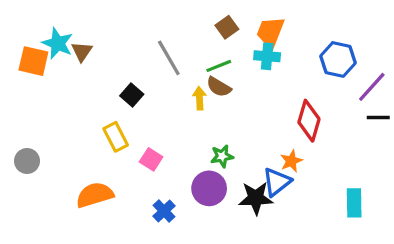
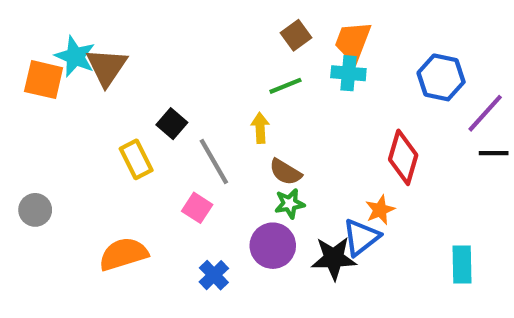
brown triangle: (82, 51) -> (107, 67), size x1.5
gray line: (169, 58) -> (214, 162), moved
brown semicircle: (219, 87) -> (285, 172), moved
yellow rectangle: (116, 137) -> (136, 159), moved

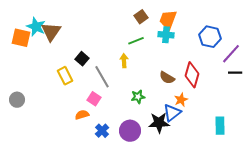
brown semicircle: (285, 172) -> (167, 78), moved
purple circle: (273, 246) -> (130, 131), moved
orange semicircle: (123, 254) -> (82, 115), moved, size x0.6

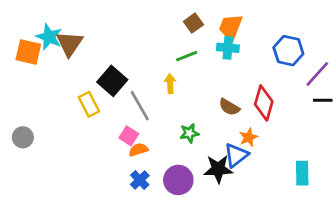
black square: (82, 59) -> (112, 81), size x1.5
orange semicircle: (82, 115) -> (138, 150), moved

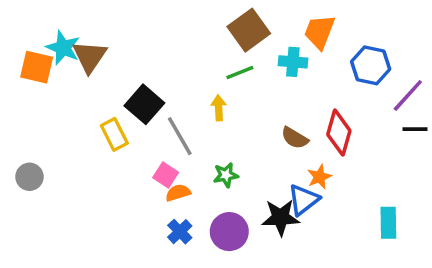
brown square: (193, 23) -> (249, 30), size x1.6
orange trapezoid: (231, 27) -> (319, 32), moved
green star: (189, 133) -> (226, 175), moved

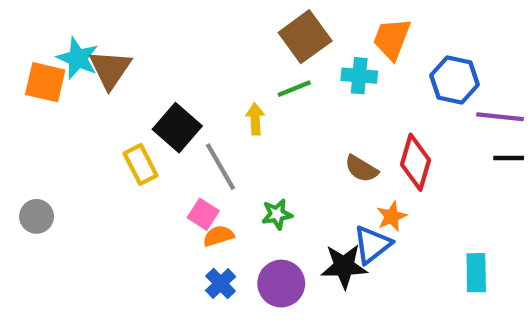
purple line: (408, 95) -> (500, 117), turned 54
yellow arrow: (219, 108) -> (255, 119), moved

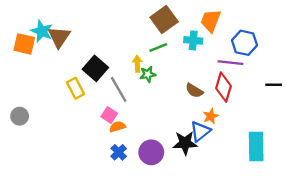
purple line: (500, 117) -> (230, 63), moved
green star: (277, 214) -> (148, 74), moved
cyan rectangle: (476, 273) -> (256, 146), size x1.4

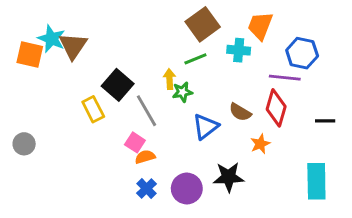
black line: (274, 85) -> (325, 121), moved
blue triangle: (200, 131) -> (206, 127), moved

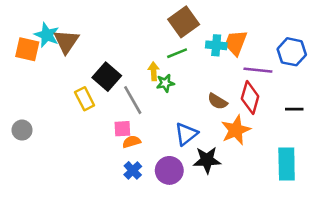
orange trapezoid: (260, 26) -> (236, 43), moved
blue hexagon: (302, 53) -> (292, 52), moved
blue triangle: (206, 127) -> (186, 134), moved
pink square: (135, 142) -> (122, 129), turned -36
orange star: (260, 144) -> (236, 130), size x1.6

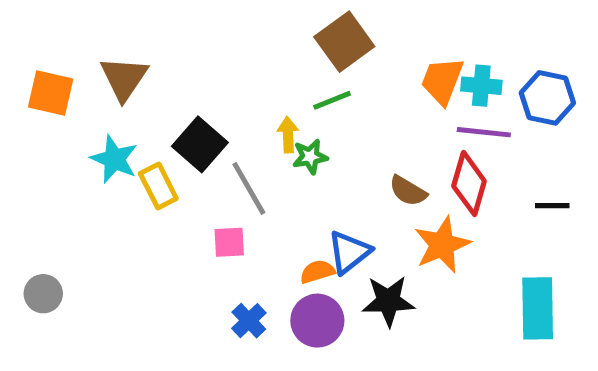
cyan star: (47, 35) -> (114, 159), moved
cyan cross: (216, 45) -> (481, 86), moved
gray circle: (22, 130) -> (43, 294), moved
orange semicircle: (131, 142) -> (317, 272), moved

